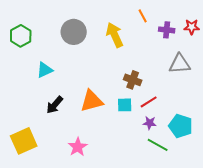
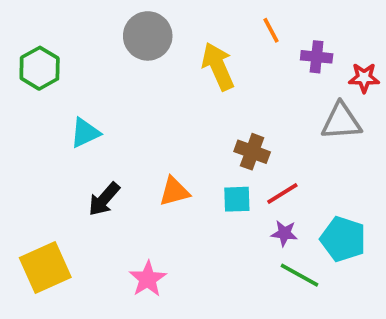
red star: (192, 27) -> (364, 78), moved
gray circle: (74, 32) -> (148, 36), moved
orange triangle: (92, 101) -> (174, 192), size x0.7

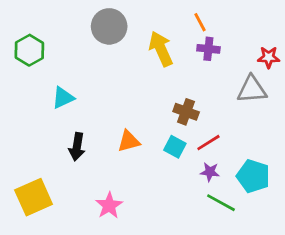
purple cross: (317, 57) -> (208, 49), moved
black arrow: (104, 199) -> (77, 147), turned -32
cyan square: (237, 199) -> (175, 147), turned 30

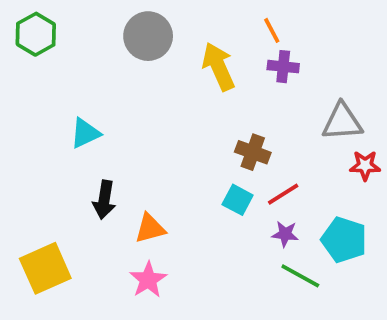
green hexagon: (29, 50) -> (36, 34), moved
red star: (269, 57) -> (365, 166), moved
orange triangle: (129, 141) -> (150, 228), moved

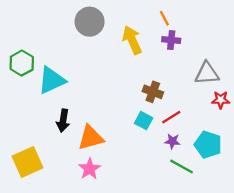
green hexagon: (36, 34) -> (22, 63), moved
cyan triangle: (85, 133) -> (52, 80), size x1.5
orange triangle: (150, 228) -> (91, 138), size x1.4

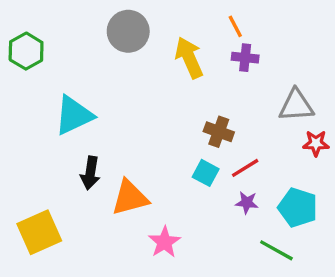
green hexagon: (22, 63) -> (26, 51), moved
green line: (182, 167) -> (276, 250), moved
pink star: (90, 169) -> (164, 242), moved

